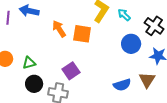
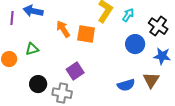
cyan arrow: (124, 15) -> (128, 15), turned 80
green triangle: (29, 63) -> (32, 49), moved

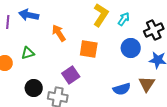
black cross: (158, 26) -> (154, 30), turned 30
orange square: (86, 34) -> (89, 49), moved

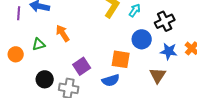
orange arrow: (59, 33) -> (63, 33), moved
orange square: (89, 49) -> (121, 59), moved
blue semicircle: (122, 89) -> (111, 80), moved

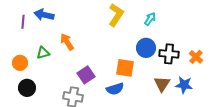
cyan arrow: (135, 10) -> (150, 19), moved
black cross: (165, 21) -> (169, 54), moved, turned 30
blue star: (169, 51) -> (184, 85), moved
black circle: (45, 79) -> (27, 88), moved

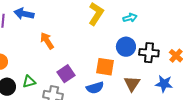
cyan arrow: (150, 19) -> (130, 18), turned 40
green triangle: (43, 53) -> (29, 82), moved
brown triangle: (162, 84) -> (132, 84), moved

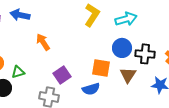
cyan arrow: (130, 18) -> (126, 19), size x1.5
green triangle: (29, 82) -> (18, 72), moved
brown triangle: (132, 84) -> (128, 75), moved

